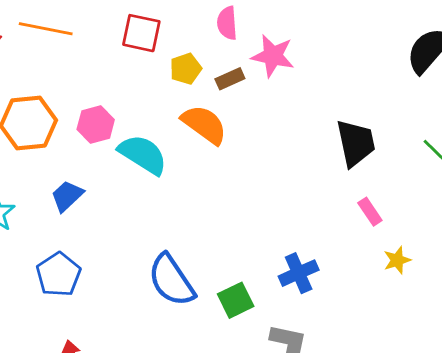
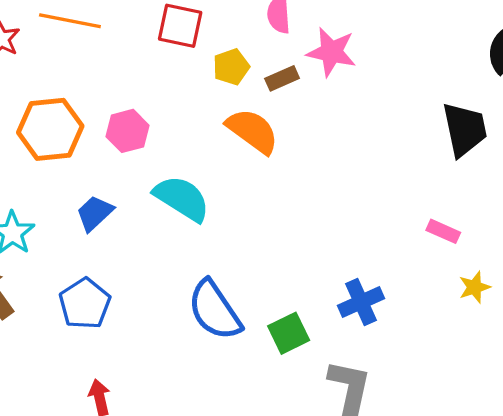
black trapezoid: (356, 143) -> (465, 129), moved
cyan semicircle: (143, 154) -> (182, 198), moved
pink rectangle: (370, 212) -> (443, 231), turned -32

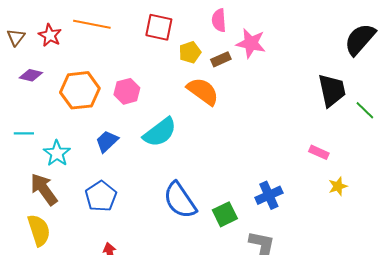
cyan semicircle: (182, 198) -> (160, 132), turned 111

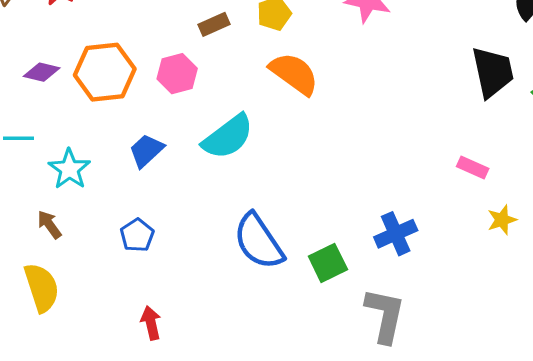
brown rectangle: (221, 59) -> (214, 24), moved
purple diamond: (31, 75) -> (42, 72), moved
brown arrow: (44, 189) -> (49, 224), size x0.6
blue pentagon: (101, 196) -> (137, 235), size x0.7

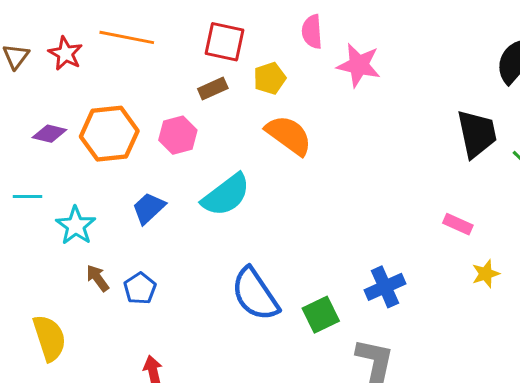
brown arrow: (49, 224) -> (98, 278), moved

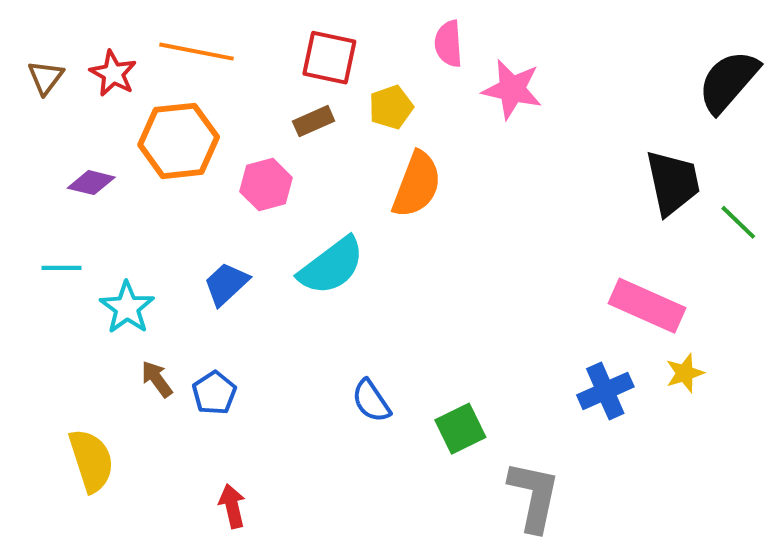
orange hexagon: (109, 134) -> (179, 141), moved
orange semicircle: (289, 135) -> (417, 185), turned 75
pink rectangle: (458, 224) -> (647, 306), size x1.8
blue cross: (385, 287) -> (605, 391), moved
blue semicircle: (255, 294) -> (371, 401), size x0.6

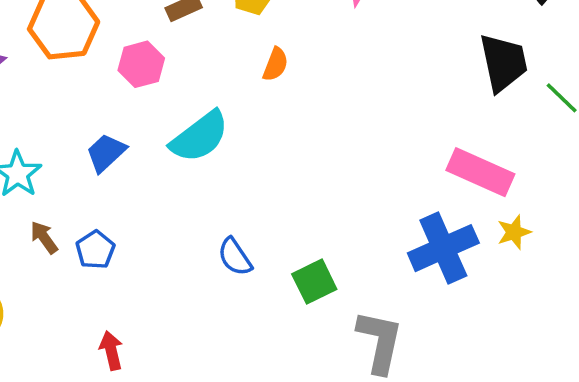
orange semicircle: (417, 185) -> (275, 64), size x0.6
blue cross: (605, 391) -> (443, 248), size x1.4

